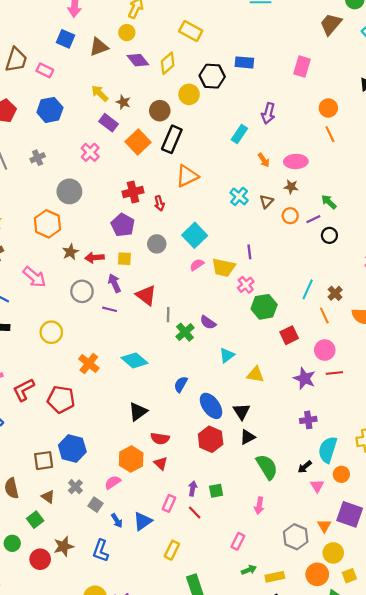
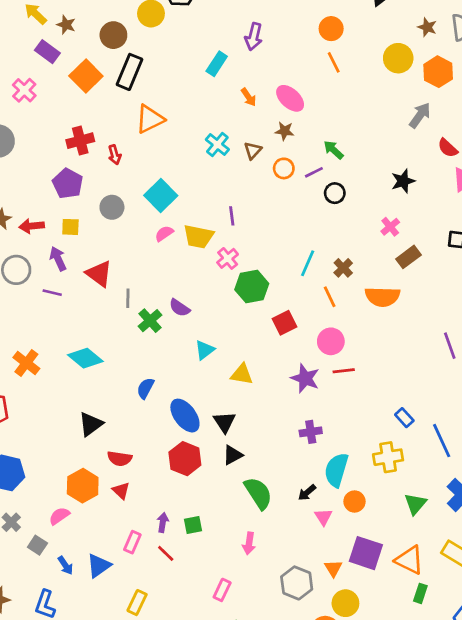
pink ellipse: (296, 162) -> (290, 98), turned 45

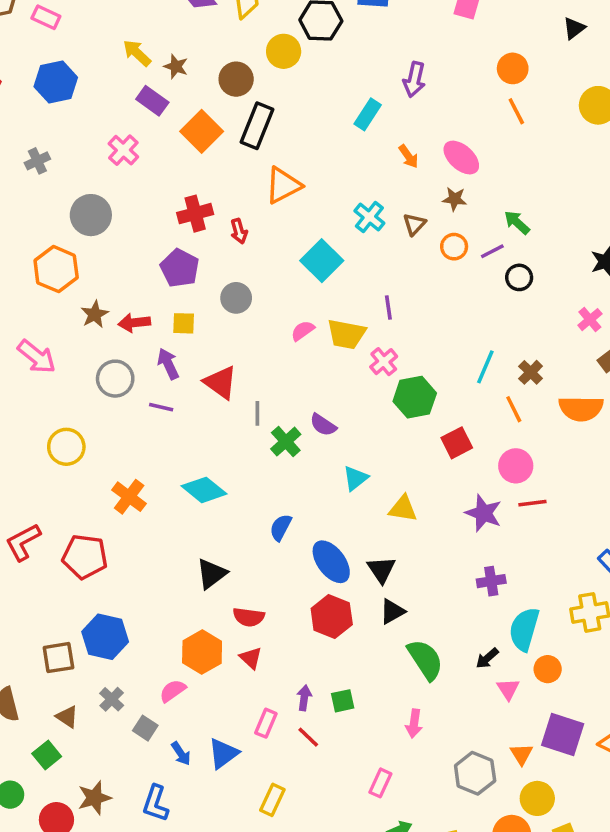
cyan square: (161, 196) -> (322, 261), moved

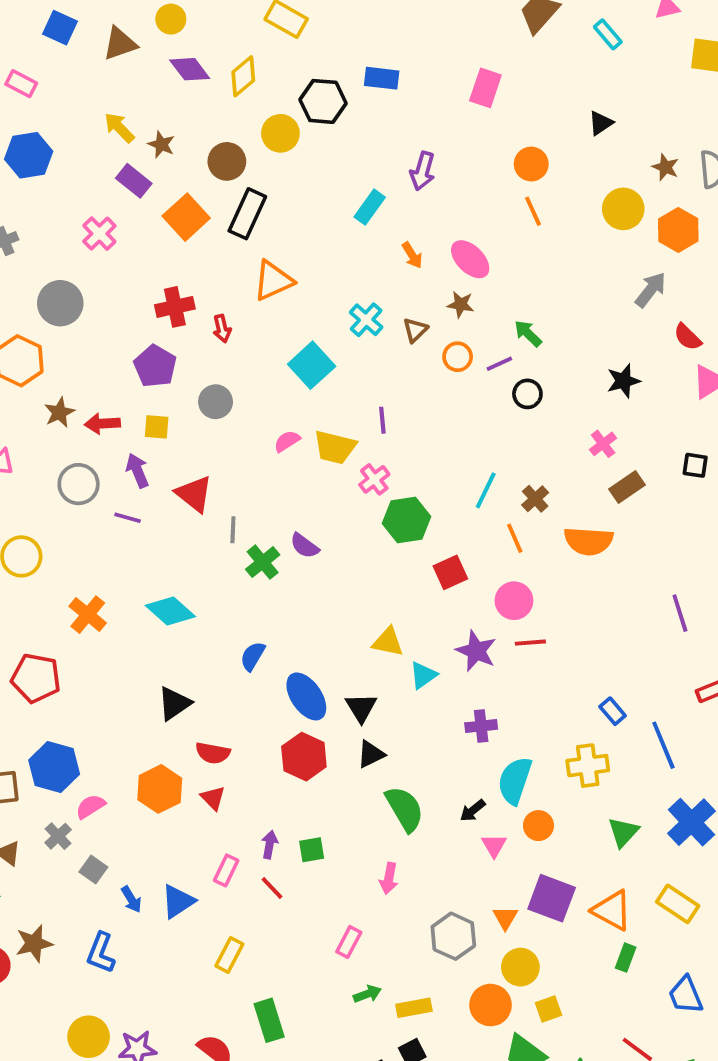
cyan triangle: (355, 478) -> (423, 675), moved
pink semicircle: (173, 691) -> (90, 806), moved

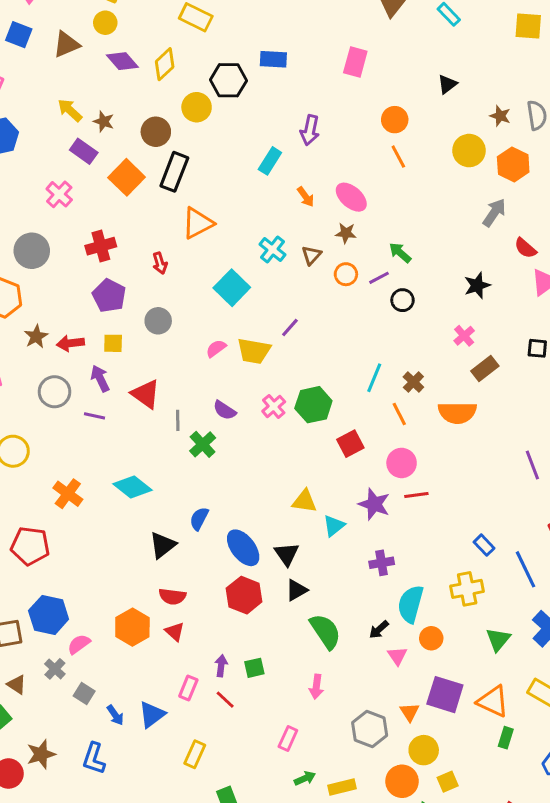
red cross: (175, 307) -> (101, 246), moved
purple line: (382, 420) -> (290, 328), turned 50
pink cross: (374, 479) -> (274, 406), moved
purple semicircle: (304, 546) -> (225, 410), moved
black triangle: (174, 703) -> (163, 545), moved

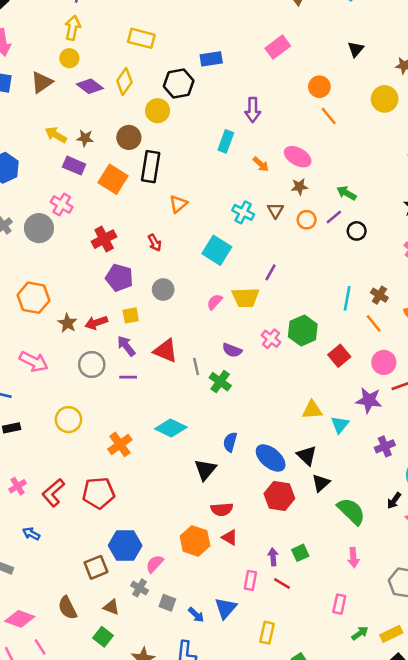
pink rectangle: (355, 62) -> (278, 47), turned 50
orange triangle: (198, 223) -> (178, 204), size x0.7
gray circle: (32, 251) -> (39, 228), moved
orange cross: (68, 494) -> (120, 444), turned 30

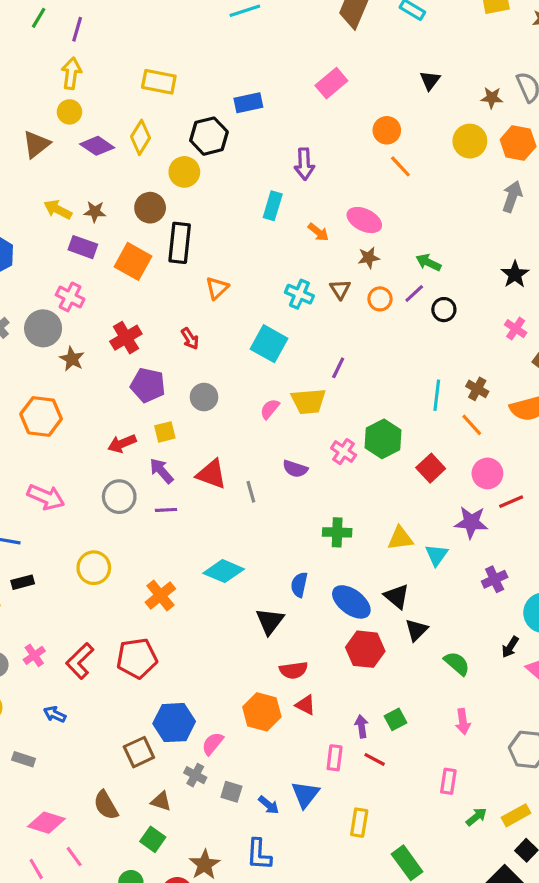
brown star: (67, 323) -> (72, 359), moved
green cross: (220, 382) -> (337, 532), moved, turned -30
green semicircle: (351, 511) -> (457, 663), size x0.7

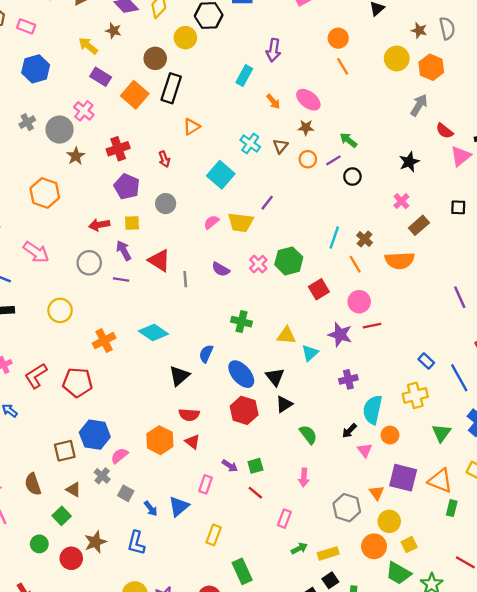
brown star: (95, 212) -> (113, 31), moved
purple arrow: (362, 726) -> (230, 466), turned 119
red line: (375, 759) -> (255, 493), moved

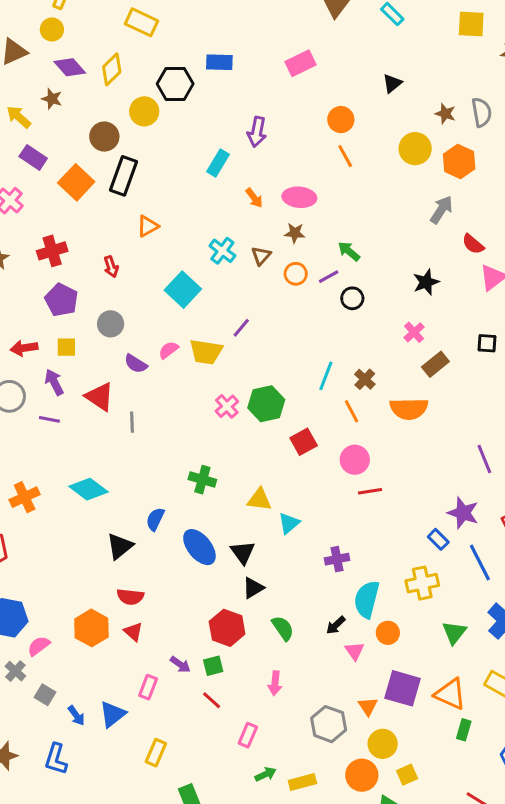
pink ellipse: (308, 100) -> (299, 197), turned -35
purple semicircle: (221, 269) -> (136, 364), moved
purple star: (340, 335) -> (463, 513), moved
red hexagon: (244, 410) -> (227, 628), moved

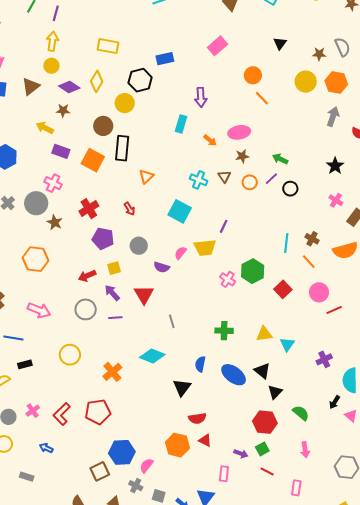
red triangle: (100, 397) -> (144, 295), turned 40
gray line: (132, 422) -> (172, 321), moved

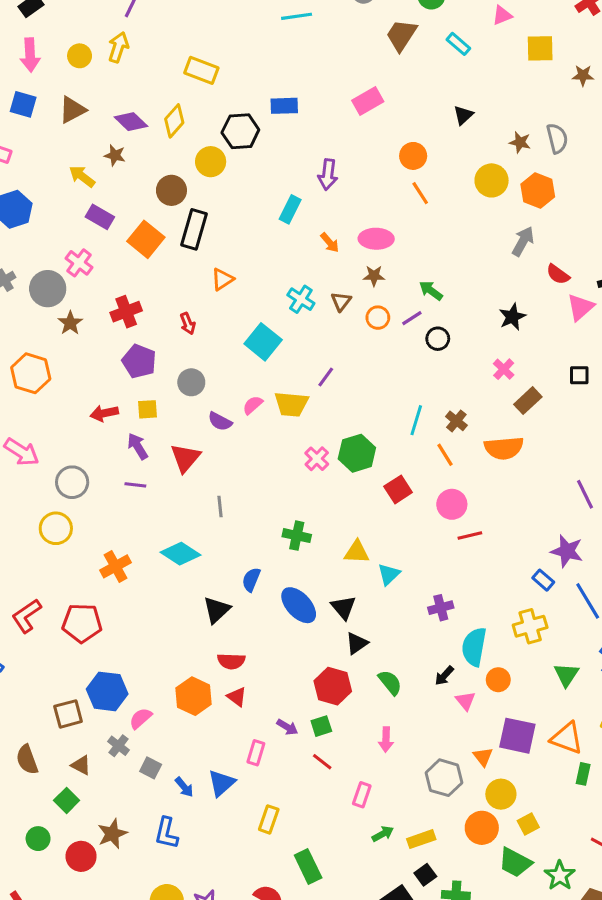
yellow circle: (51, 66) -> (80, 56), moved
gray circle: (86, 309) -> (72, 482), moved

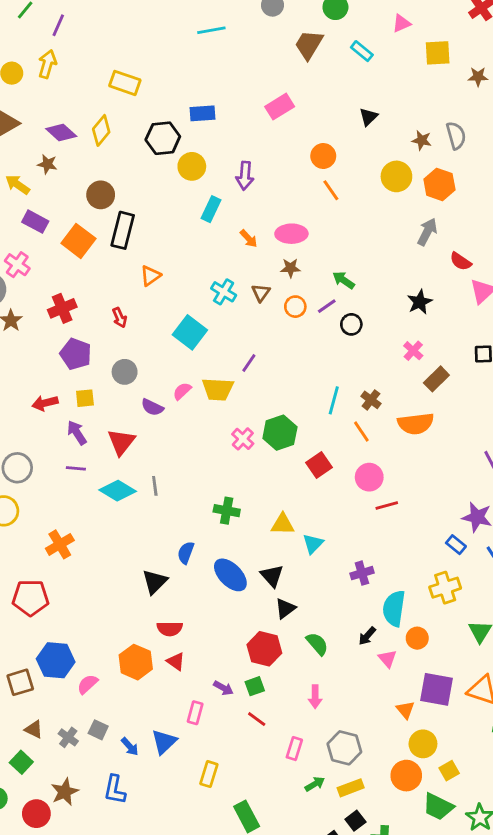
yellow circle: (211, 162) -> (192, 166), moved
cyan diamond: (181, 554) -> (118, 491), moved
gray cross: (118, 746) -> (68, 737), moved
gray hexagon: (444, 778) -> (344, 748), moved

